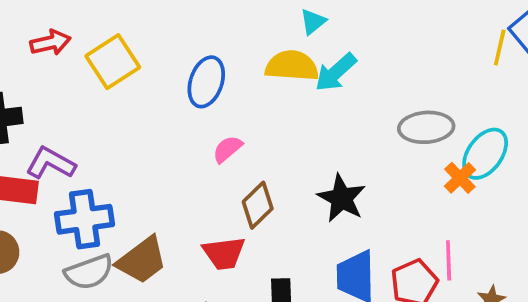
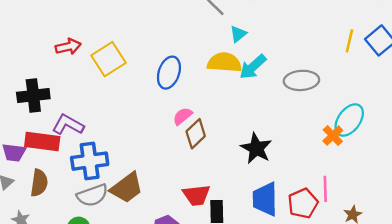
yellow line: (500, 48) -> (349, 41), moved
gray ellipse: (426, 127) -> (301, 80), moved
brown diamond: (258, 205) -> (196, 134), moved
red trapezoid: (224, 253) -> (196, 195), moved

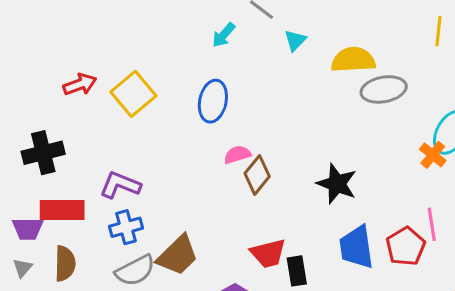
yellow semicircle: (224, 62) -> (353, 60), moved
cyan arrow: (253, 67) -> (224, 35), moved, size x0.7
pink semicircle: (182, 116) -> (237, 155), turned 30
purple L-shape: (68, 125) -> (120, 185), moved
blue cross: (90, 161) -> (126, 227), size x0.7

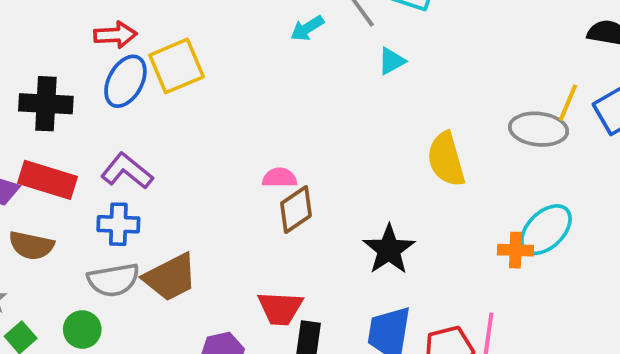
yellow semicircle: (353, 60) -> (446, 159), moved, turned -120
gray ellipse: (384, 89) -> (538, 129), moved
blue ellipse: (213, 101) -> (125, 81), moved
orange cross: (433, 155) -> (515, 250), turned 36
brown semicircle: (65, 263) -> (31, 245), turned 84

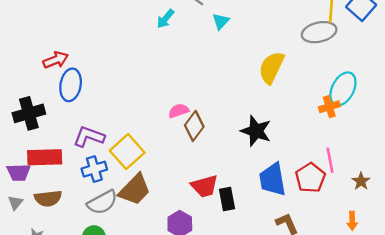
yellow square: (177, 66) -> (127, 152), moved
yellow semicircle: (446, 159) -> (271, 68), turned 60

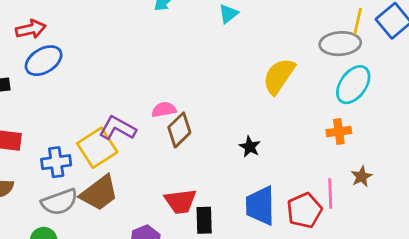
blue ellipse: (71, 85) -> (44, 61), turned 40
cyan ellipse: (343, 89) -> (353, 85), moved
black star: (256, 131) -> (250, 147), size x0.6
purple L-shape: (89, 137) -> (117, 128), moved
brown star: (361, 181) -> (362, 177), moved

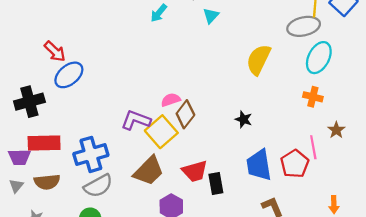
red arrow: (31, 29) -> (55, 51), turned 65
orange cross: (339, 132) -> (313, 97), turned 30
yellow square: (97, 148) -> (161, 132), moved
blue cross: (56, 162) -> (91, 154), size x1.4
brown trapezoid: (99, 193) -> (149, 171), moved

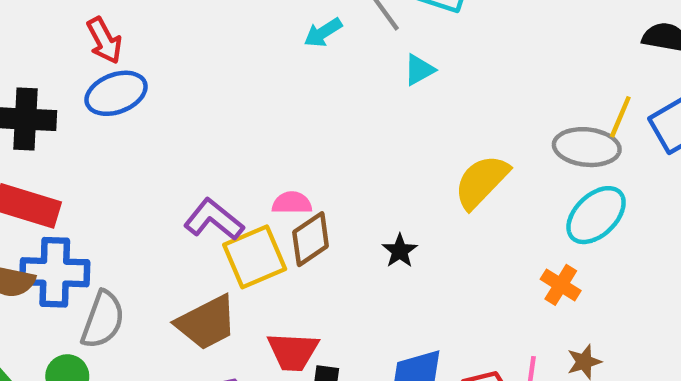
black star: (244, 119) -> (400, 251), moved
blue cross: (91, 154) -> (55, 272), moved
gray semicircle: (98, 186) -> (103, 320), turned -60

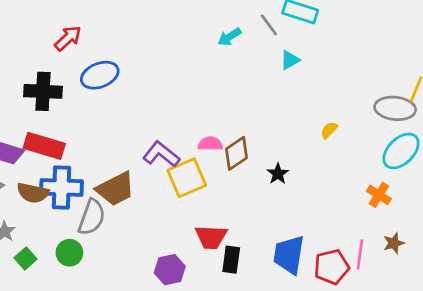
red arrow: (104, 40) -> (68, 38), moved, turned -104
yellow semicircle: (481, 182) -> (329, 130), size x0.5
brown diamond: (311, 239) -> (236, 153), moved
brown trapezoid: (207, 323) -> (116, 189), moved

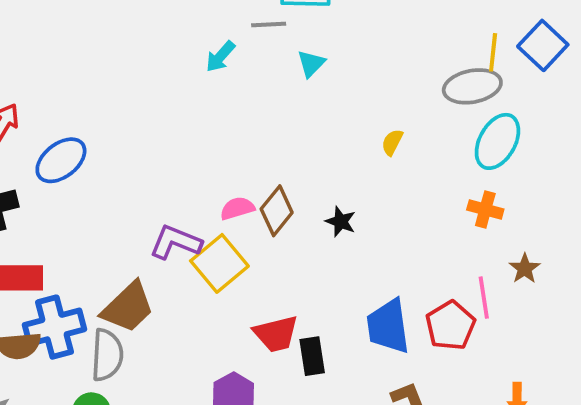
gray line: (269, 25) -> (269, 24), turned -40

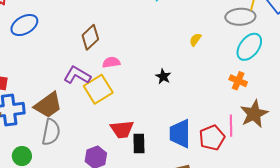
brown diamond: (277, 211) -> (90, 37), moved
brown star: (525, 269) -> (254, 114), size x1.8
gray semicircle: (107, 355) -> (51, 132), moved

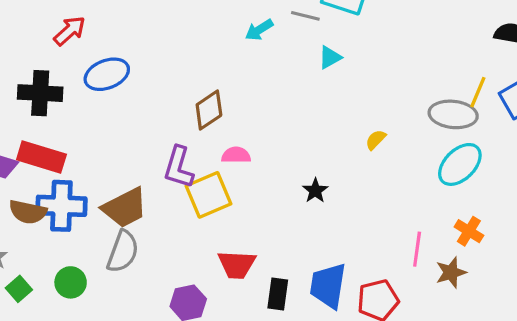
purple L-shape: (77, 75) -> (179, 167), turned -112
orange cross: (238, 81) -> (469, 231), moved
brown star: (254, 114) -> (451, 272), size x0.7
pink line: (231, 126) -> (417, 249), moved
black rectangle: (139, 143) -> (278, 294), moved

